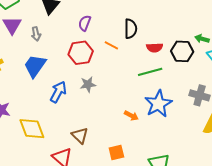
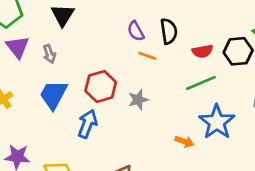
purple semicircle: (85, 23) -> (136, 31), moved, turned -42
red hexagon: (81, 53) -> (101, 86), moved
gray star: (88, 84) -> (138, 100), moved

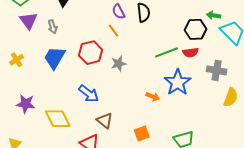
red semicircle: (202, 51) -> (191, 52), moved
orange line: (147, 56) -> (114, 31), moved, turned 32
blue arrow: (87, 124) -> (89, 94), moved, turned 105

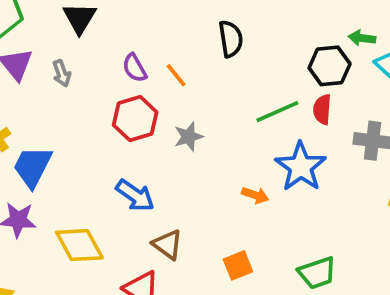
purple semicircle: (118, 12) -> (135, 68), moved
red semicircle: (191, 52) -> (322, 109), turned 105
blue trapezoid: (55, 58) -> (32, 167), moved

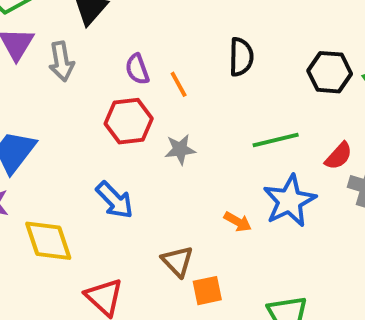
black hexagon: (330, 66) -> (330, 72), moved
gray arrow: (62, 73) -> (61, 61), size x1.4
red semicircle: (322, 109) -> (339, 156), moved, turned -152
brown triangle: (168, 245) -> (178, 261), moved

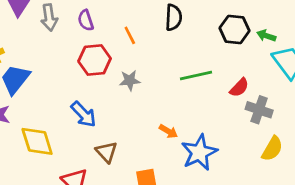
purple semicircle: (137, 69) -> (86, 20), moved
blue star: (290, 201) -> (199, 153), moved
brown triangle: (178, 261) -> (106, 152), moved

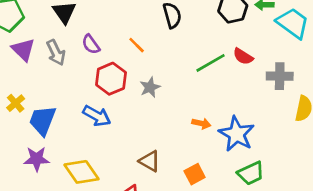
red semicircle: (239, 88) -> (243, 56), moved, turned 96
blue arrow: (84, 114) -> (97, 116), moved

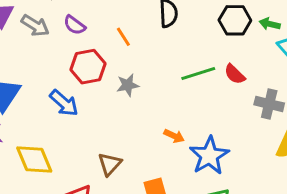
purple semicircle: (91, 44) -> (75, 25), turned -30
gray arrow: (56, 53) -> (35, 26), turned -45
brown triangle: (150, 161) -> (110, 164), turned 30

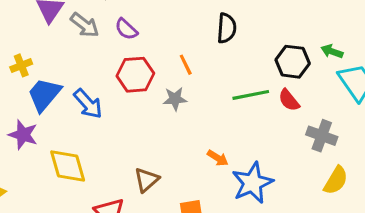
black hexagon: (235, 20) -> (293, 62), moved
orange line: (123, 37) -> (186, 65), moved
blue arrow: (64, 103) -> (88, 104), moved

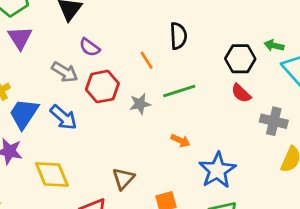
gray arrow: (85, 25) -> (65, 72), moved
orange line: (186, 65) -> (147, 60), moved
green line: (251, 95) -> (179, 91), moved
orange arrow: (218, 158) -> (181, 141), moved

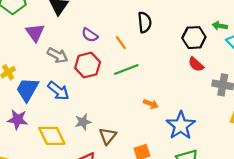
purple triangle: (20, 38) -> (35, 33), moved
purple semicircle: (90, 47) -> (90, 35), moved
green line: (179, 91) -> (126, 69), moved
gray star: (140, 104) -> (83, 122), moved

